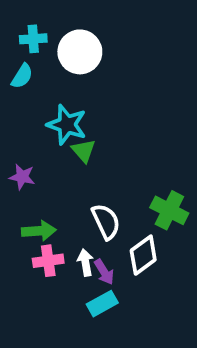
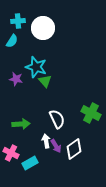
purple star: (22, 177) -> (16, 79), moved
white diamond: (143, 255) -> (74, 149), moved
pink cross: (48, 261) -> (11, 153), moved, turned 35
cyan rectangle: (102, 304) -> (30, 163), moved

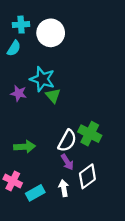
green cross: (91, 113) -> (90, 134), moved
white semicircle: (57, 119) -> (67, 141), turned 54
white arrow: (46, 141) -> (64, 188), moved
purple arrow: (56, 146) -> (67, 162), moved

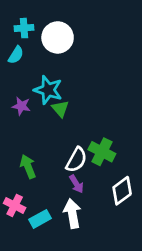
green arrow: (25, 147) -> (28, 166), turned -108
white diamond: (87, 176) -> (122, 191), moved
white arrow: (64, 188) -> (72, 214), size x1.5

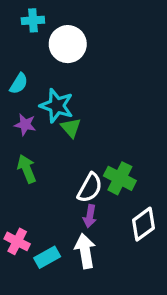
cyan cross: (24, 28) -> (33, 20), moved
cyan semicircle: (16, 55) -> (19, 84), moved
green arrow: (28, 166) -> (27, 169), moved
purple arrow: (76, 184) -> (90, 216), turned 42

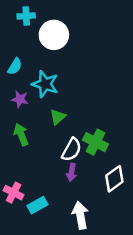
green triangle: (71, 128) -> (58, 117), moved, turned 30
white arrow: (85, 251) -> (80, 215), moved

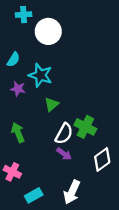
green arrow: (21, 135) -> (18, 133), moved
purple arrow: (72, 172) -> (64, 154), turned -64
cyan rectangle: (37, 205) -> (34, 195), moved
white arrow: (80, 215) -> (72, 192), turned -145

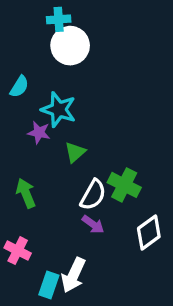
cyan cross: (24, 15) -> (59, 19), moved
purple star: (18, 89) -> (39, 133), moved
white arrow: (72, 192) -> (73, 275), moved
cyan rectangle: (34, 195) -> (49, 285), turned -42

